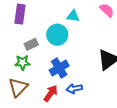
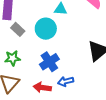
gray rectangle: (31, 44) -> (18, 29), moved, turned 72
red arrow: (51, 93) -> (42, 87), turned -114

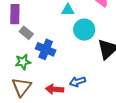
cyan circle: (46, 29) -> (84, 30), moved
blue cross: (49, 62) -> (46, 49), moved, turned -30

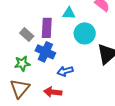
purple rectangle: (15, 14) -> (47, 28), moved
blue arrow: (77, 82) -> (65, 71), moved

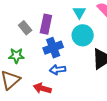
cyan triangle: (69, 13) -> (79, 12), moved, turned 48
blue cross: (45, 52) -> (53, 48), moved, turned 36

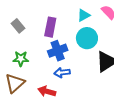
cyan triangle: (79, 12) -> (84, 15), turned 32
gray rectangle: (25, 28) -> (18, 26), moved

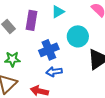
cyan triangle: (84, 15) -> (58, 12), moved
purple rectangle: (50, 27) -> (32, 20), moved

